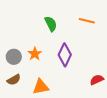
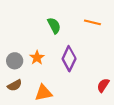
red semicircle: (97, 80) -> (103, 85), turned -32

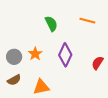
red semicircle: (103, 85) -> (97, 63), moved

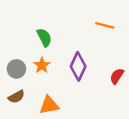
green semicircle: (51, 24) -> (44, 37), moved

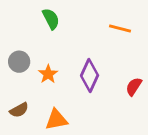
green semicircle: (44, 37) -> (51, 19), moved
gray circle: (16, 69) -> (19, 62), moved

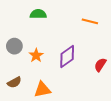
green semicircle: (51, 19) -> (38, 14), turned -63
purple diamond: (90, 75) -> (67, 56), turned 30

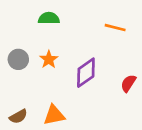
orange star: (36, 55) -> (49, 59), moved
brown semicircle: (14, 82) -> (18, 116), moved

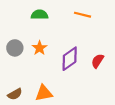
orange line: (115, 28) -> (82, 15), moved
red semicircle: (128, 83) -> (98, 61), moved

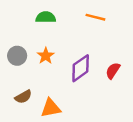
brown semicircle: (15, 94) -> (23, 97), moved

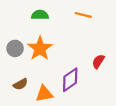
orange star: (46, 56) -> (40, 48), size x1.6
purple diamond: (81, 68) -> (70, 80), moved

